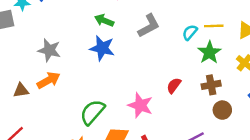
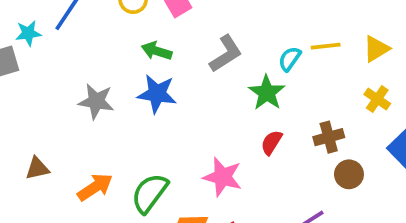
gray star: (49, 50) -> (96, 101), moved
green star: (209, 52) -> (267, 93), moved
orange arrow: (49, 80) -> (95, 187), moved

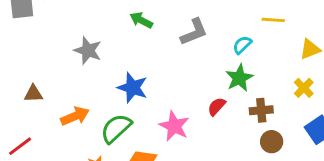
yellow line: (326, 46) -> (273, 20), moved
green star: (267, 93) -> (239, 78), moved
blue star: (157, 94) -> (133, 88), moved

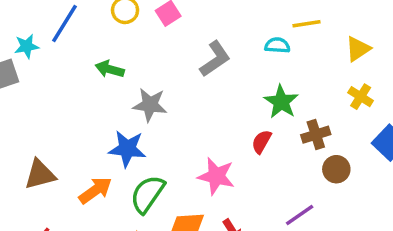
green arrow: (141, 20) -> (110, 69), moved
cyan semicircle: (242, 45) -> (277, 45), moved, turned 60
gray star: (88, 50) -> (150, 105), moved
blue star: (133, 88) -> (127, 149), moved
brown triangle: (33, 94) -> (40, 174), size x1.4

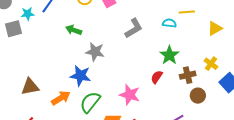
yellow cross: (361, 97) -> (211, 64), moved

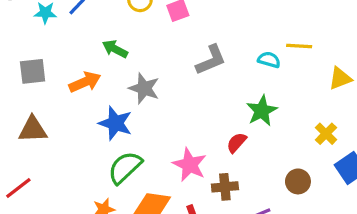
gray square: (13, 29) -> (33, 71), moved
brown cross: (188, 75) -> (225, 187), moved
orange arrow: (61, 98) -> (85, 82), moved

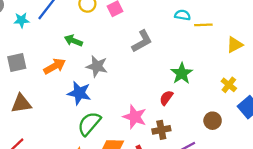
cyan semicircle: (269, 60) -> (183, 15), moved

